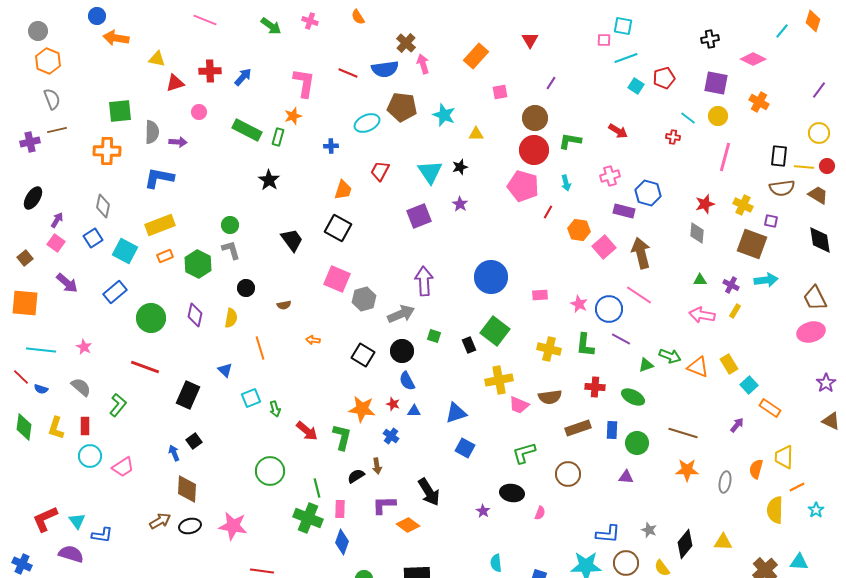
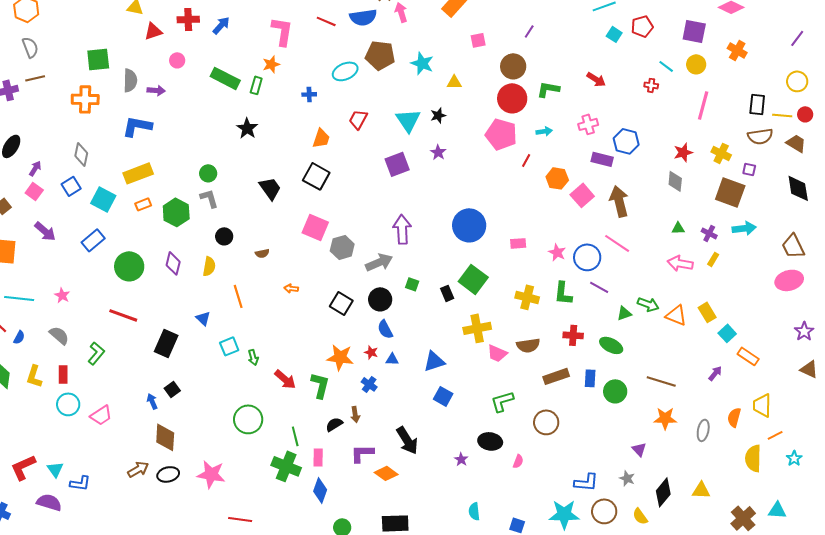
cyan arrow: (566, 183) -> (544, 131), turned -84
blue semicircle: (41, 389) -> (19, 337), turned -80
purple triangle: (626, 477) -> (639, 449), moved, turned 42

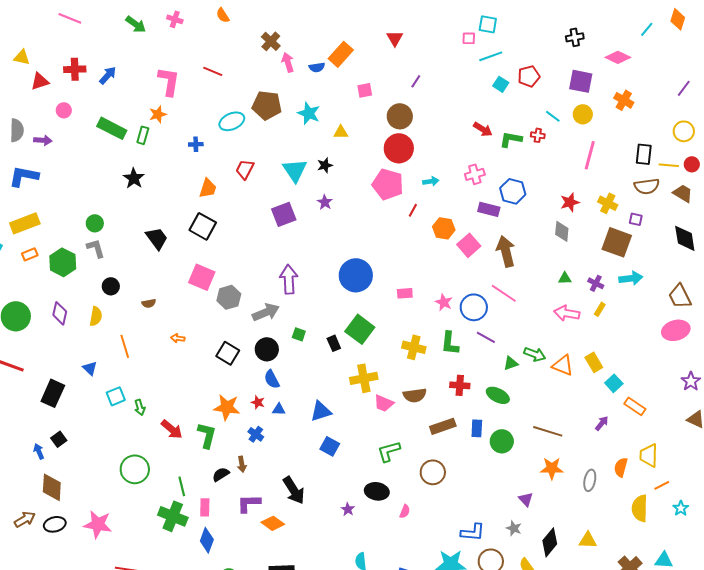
blue semicircle: (363, 17) -> (317, 67), moved, size x0.6
green L-shape: (548, 89) -> (511, 139), moved

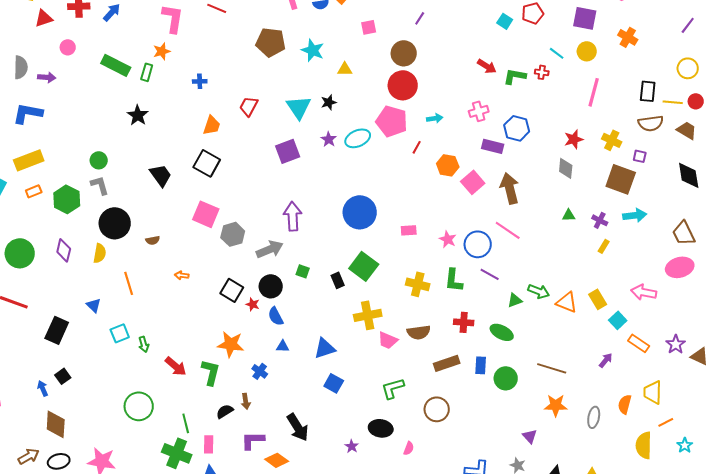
cyan ellipse: (232, 121) -> (358, 138), moved
black circle: (111, 286) -> (115, 223), size x1.8
pink arrow: (567, 313) -> (644, 292), moved
purple star: (691, 381) -> (676, 344), moved
red star: (258, 402) -> (253, 304), moved

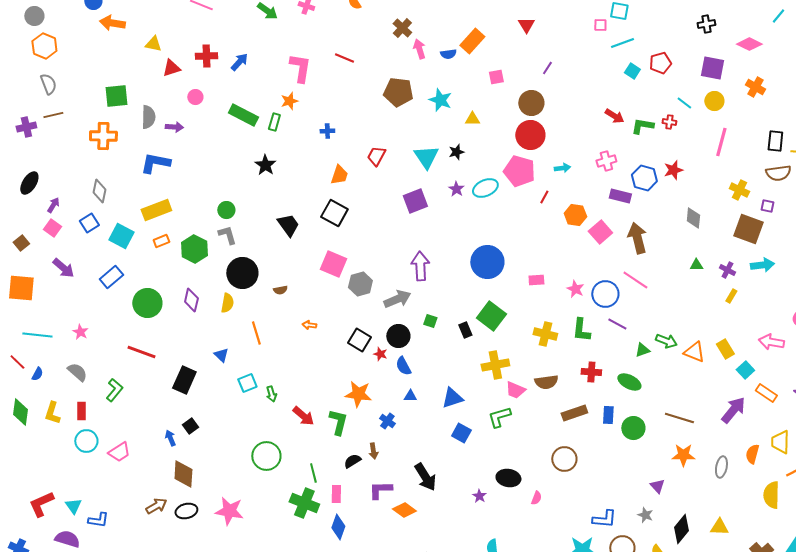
red star: (574, 139) -> (673, 170), moved
purple arrow: (606, 360) -> (733, 410), size x1.8
green L-shape: (393, 388) -> (499, 417), moved

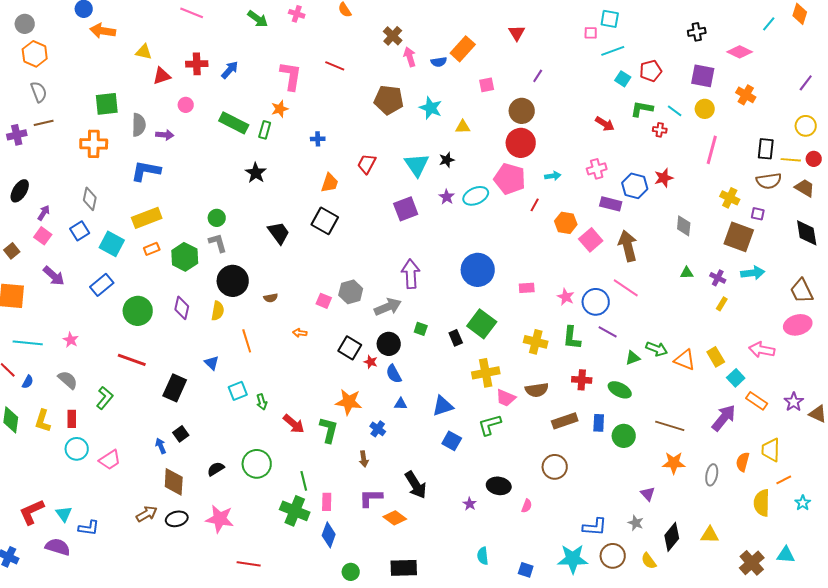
green L-shape: (642, 126) -> (642, 109), moved
pink square: (333, 264) -> (324, 301), moved, size x0.6
black semicircle: (352, 461) -> (216, 469), moved

